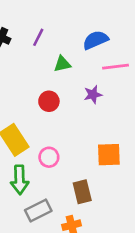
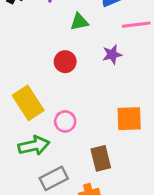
green arrow: (20, 180) -> (34, 146), turned -100

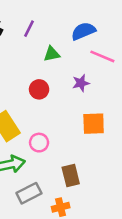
pink line: (136, 25) -> (102, 56), turned 30
orange square: (129, 119) -> (94, 124), moved

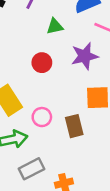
purple star: (81, 83) -> (85, 56), size x1.5
brown rectangle: (71, 175) -> (74, 126), moved

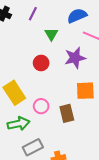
green triangle: (55, 26) -> (51, 34), turned -48

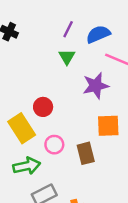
purple line: (33, 14) -> (68, 29), moved
red circle: (41, 63) -> (43, 107), moved

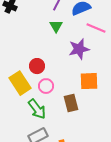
pink circle: (54, 145) -> (46, 86), moved
green arrow: (27, 166) -> (37, 109), moved, turned 65

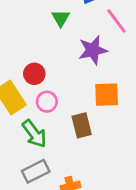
pink line: (96, 28) -> (116, 21), turned 30

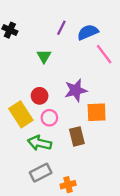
green triangle: (61, 18) -> (44, 56), moved
purple star: (93, 50) -> (76, 90), moved
green arrow: (34, 134) -> (40, 143), turned 140

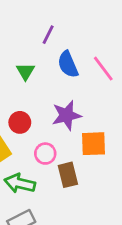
blue semicircle: (88, 32) -> (68, 64), moved, turned -90
pink circle: (49, 118) -> (45, 154), moved

